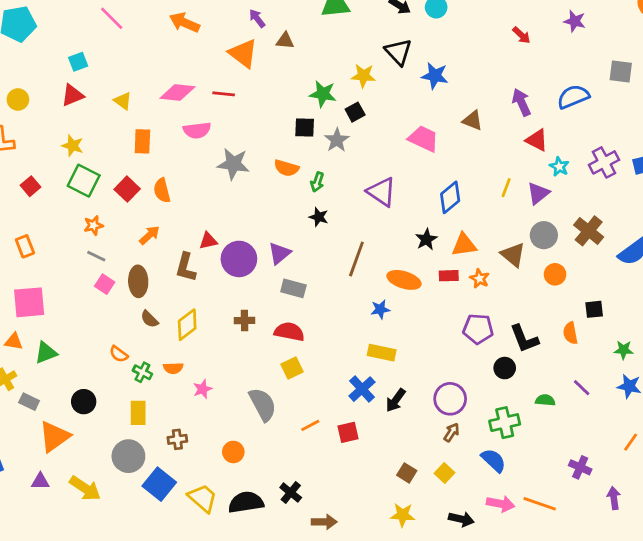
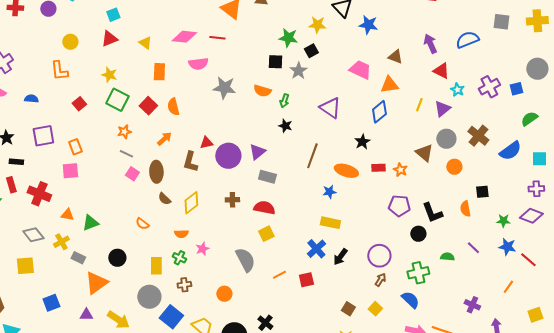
orange triangle: (464, 245) -> (389, 85), moved
pink square: (29, 302) -> (70, 171), moved, size x0.7
green cross: (142, 372) -> (179, 258), moved

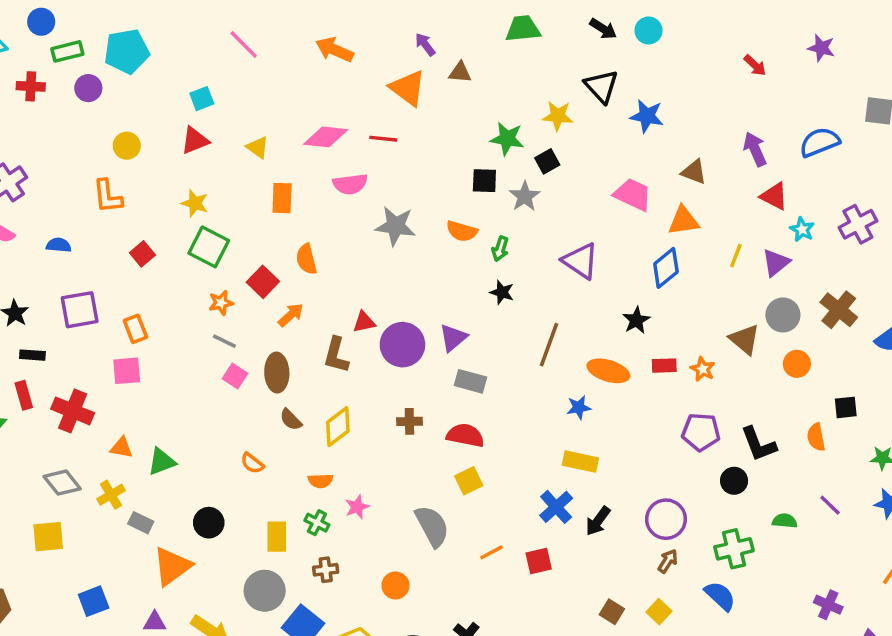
red square: (148, 106) -> (263, 282), moved

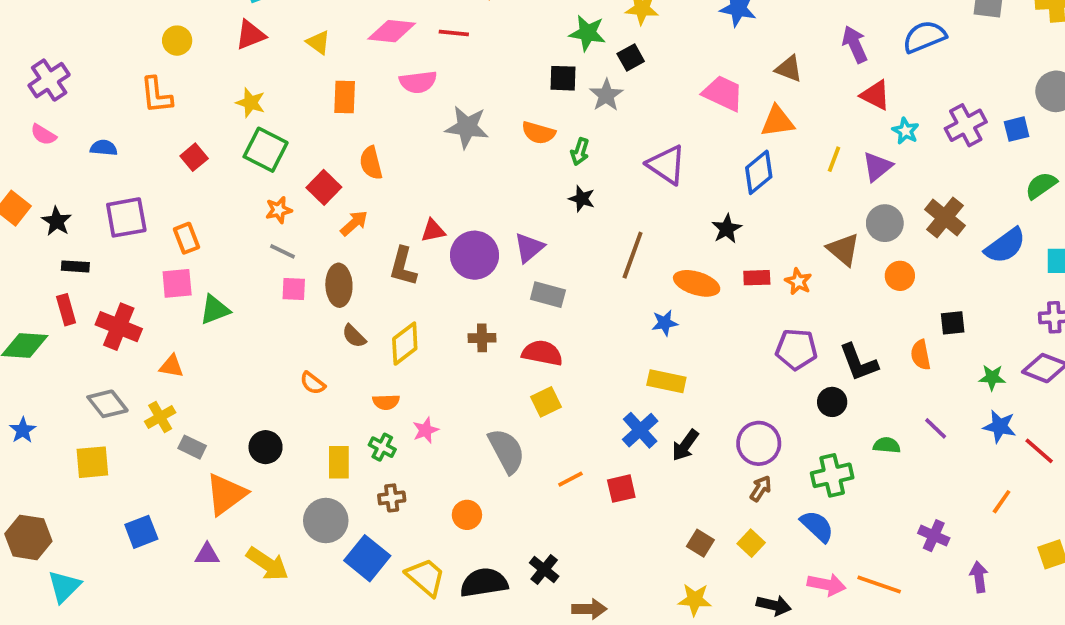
pink square: (235, 376) -> (294, 289), turned -30
green triangle: (162, 462) -> (215, 310), moved

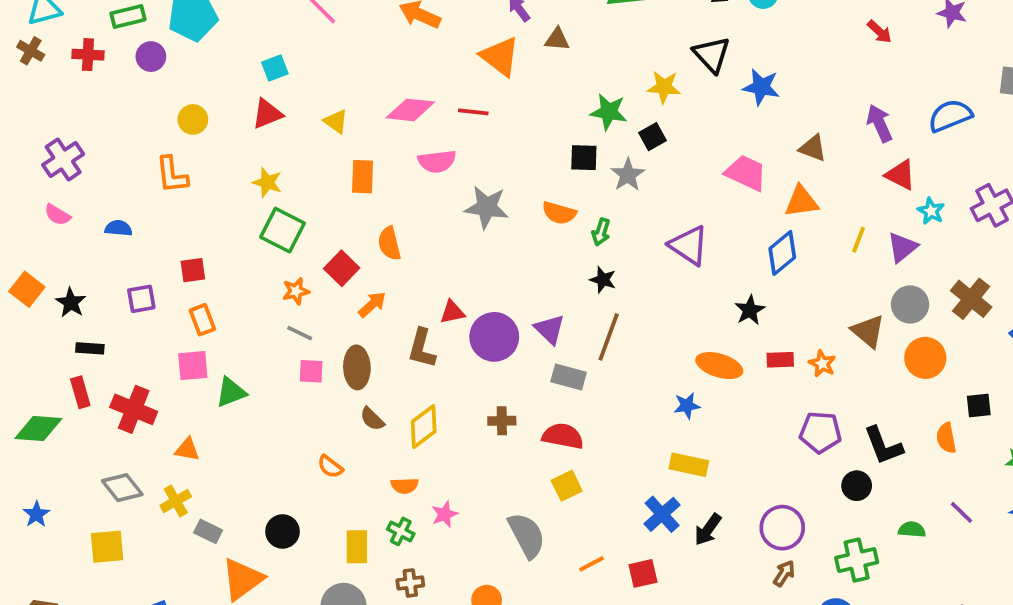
red square: (194, 157) -> (193, 270), moved, turned 32
purple square: (126, 217) -> (141, 299), size x0.7
purple triangle: (529, 248) -> (550, 329), turned -36
brown line: (633, 255) -> (609, 337), moved
orange circle: (900, 276) -> (925, 358), size x1.4

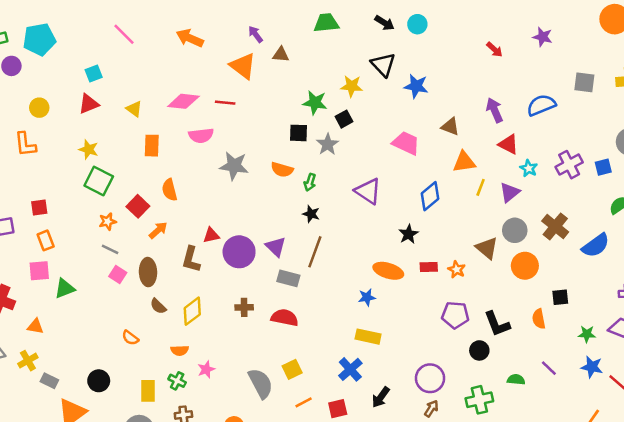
orange triangle: (801, 201) -> (464, 162), moved
pink square: (311, 371) -> (118, 275), turned 30
yellow square: (567, 486) -> (292, 369), moved
black arrow: (708, 530) -> (381, 397), moved

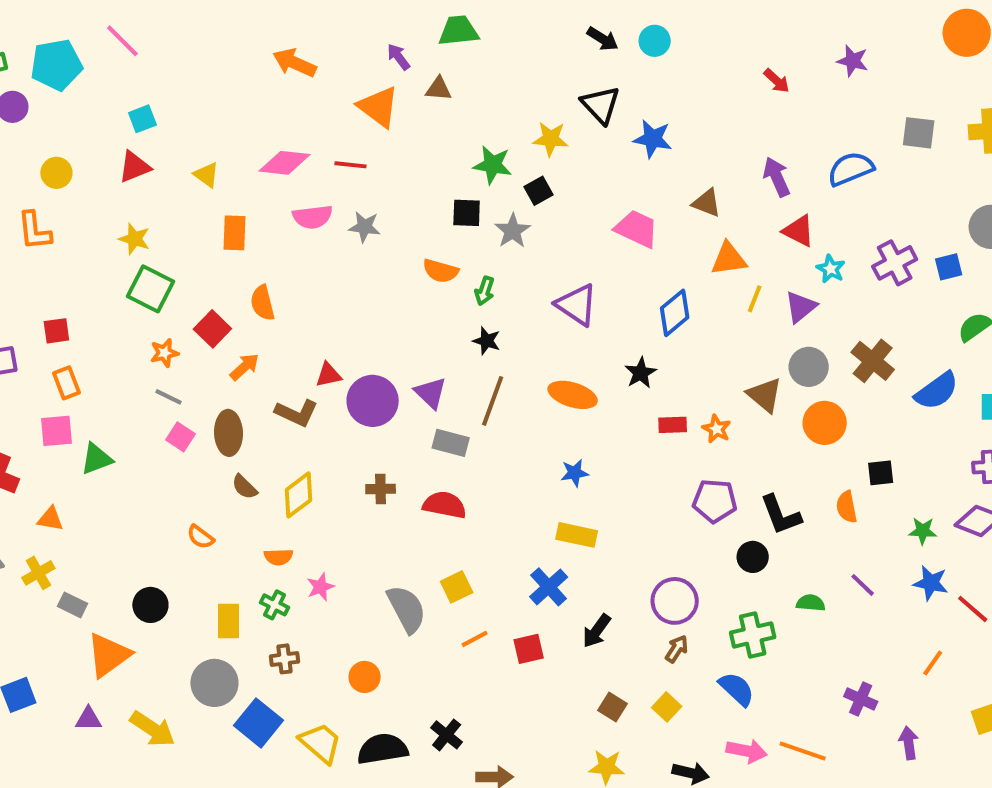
green trapezoid: (326, 23) -> (459, 31), moved
pink line: (124, 34) -> (122, 41), moved
gray star: (234, 166) -> (365, 227), moved, size x0.7
brown L-shape: (191, 259) -> (297, 413), turned -80
orange ellipse: (388, 271) -> (573, 395), moved

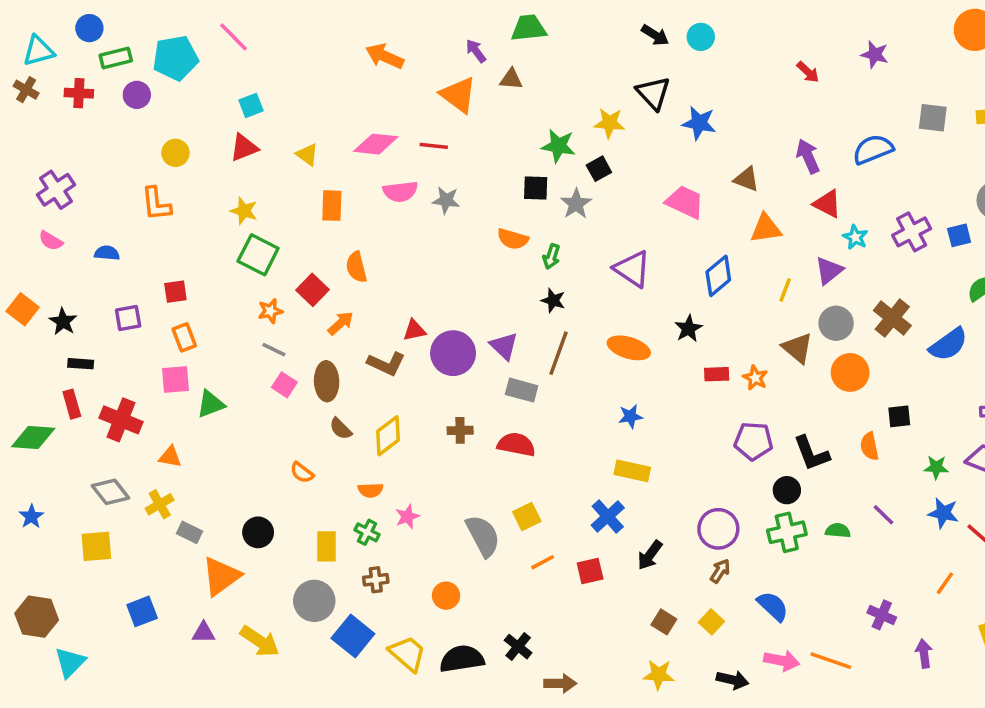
yellow line: (755, 299) -> (785, 290), moved
green cross: (753, 635) -> (787, 532), moved

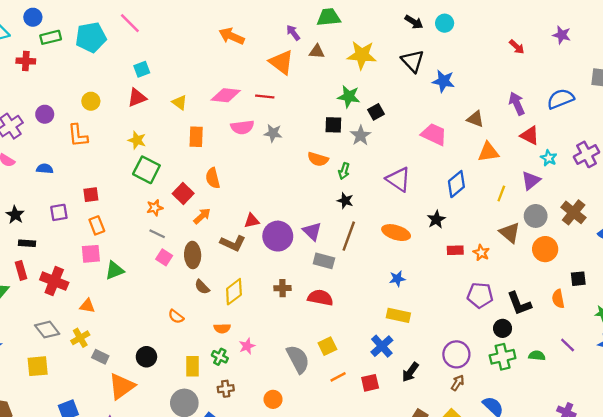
purple circle: (137, 95) -> (45, 114), moved
yellow star: (609, 123) -> (362, 55), moved, size x1.4

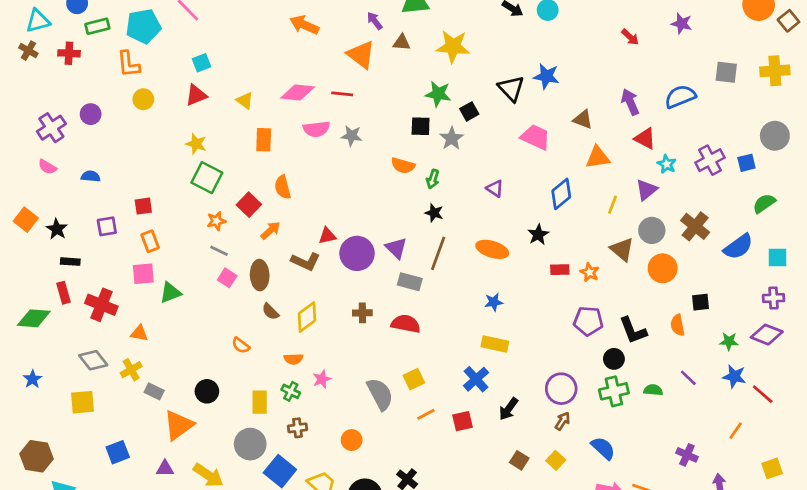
black triangle: (413, 61) -> (511, 88), moved
orange L-shape: (78, 136) -> (128, 64), moved
purple triangle: (398, 179) -> (495, 189), size x0.6

